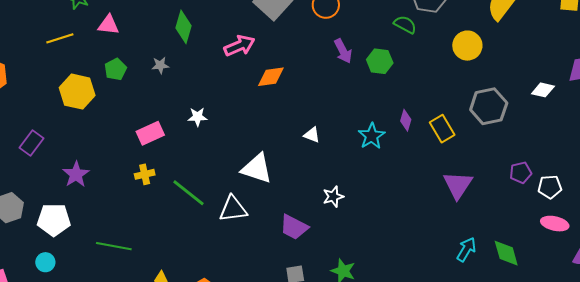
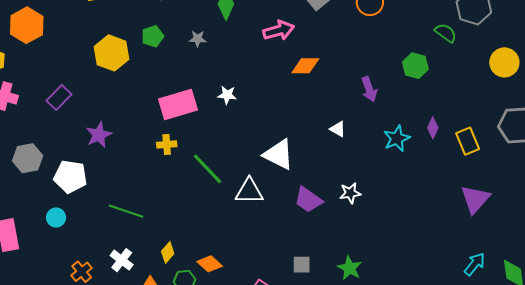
purple arrow: (343, 51) -> (369, 89), moved
pink rectangle: (150, 133) -> (178, 105), size x1.4
purple trapezoid: (294, 227) -> (308, 200), moved

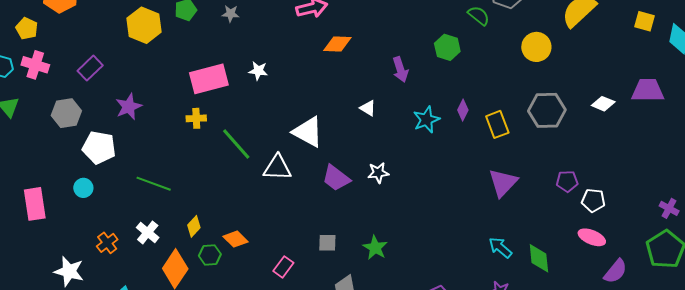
gray hexagon: (28, 158) -> (66, 113), moved
cyan arrow: (475, 264) -> (500, 248), turned -90

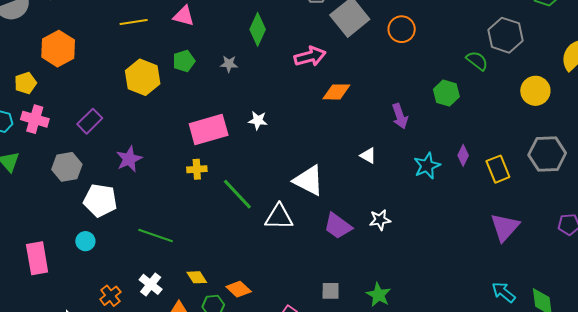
yellow pentagon: (27, 28) -> (25, 83), turned 30
yellow diamond: (194, 226) -> (197, 277), turned -75

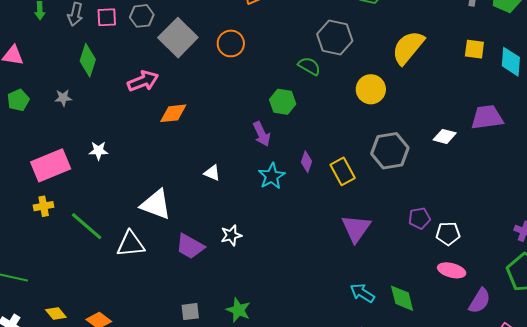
purple arrow: (400, 116) -> (262, 134), moved

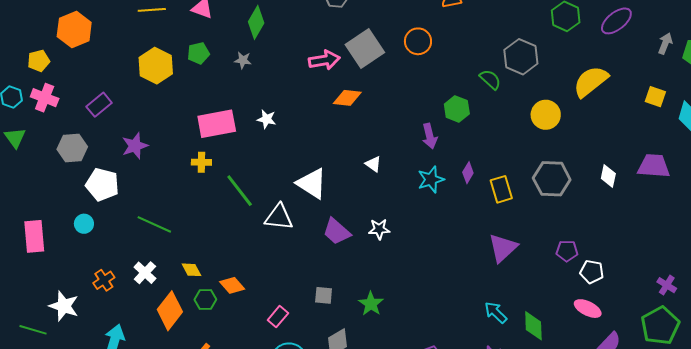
gray square: (178, 38) -> (365, 49), moved
green diamond: (88, 60) -> (256, 22), moved
white diamond: (445, 136) -> (608, 176), turned 75

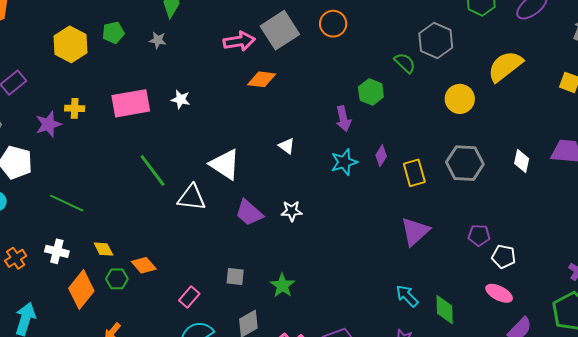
yellow cross: (201, 162) -> (75, 108), moved
white cross: (145, 273) -> (57, 251), turned -30

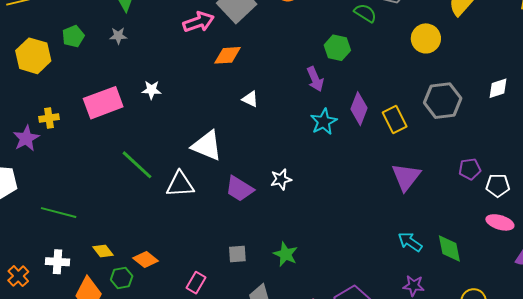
white triangle: (287, 146) -> (250, 99), moved
purple diamond: (381, 156) -> (359, 109), size x1.5
white diamond: (522, 161) -> (498, 88), turned 70

